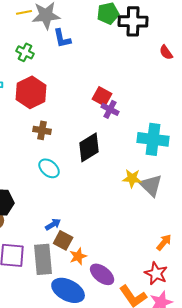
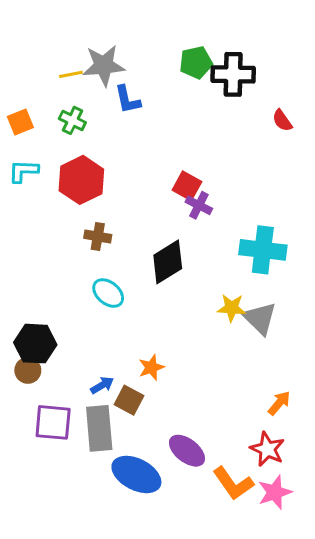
yellow line: (24, 12) -> (71, 74), moved
blue arrow: (53, 224) -> (102, 385), moved
orange star: (78, 256) -> (151, 367), moved

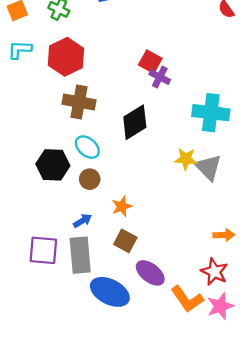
brown cross: (98, 236) -> (79, 102), size x1.5
black hexagon: (35, 344) -> (53, 165), moved
brown circle: (28, 370) -> (90, 179), moved
brown square: (129, 400) -> (125, 241), moved
orange arrow: (279, 403) -> (224, 235), turned 48

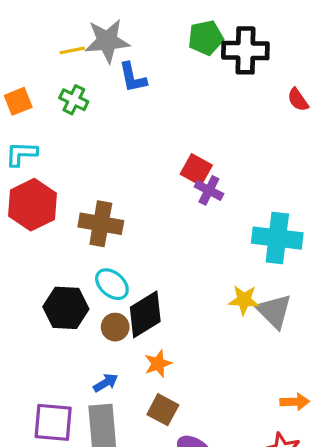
red hexagon: (66, 57) -> (32, 205), moved
black diamond: (135, 122) -> (145, 314), moved

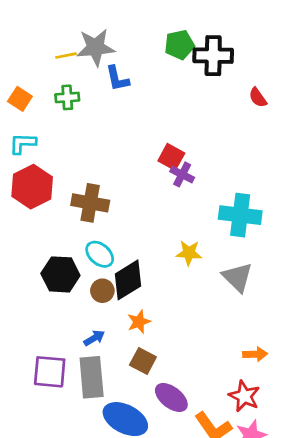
green cross: (74, 100) -> (67, 97), turned -30
orange square: (18, 101) -> (20, 99), turned -35
yellow star: (244, 300) -> (189, 253), moved

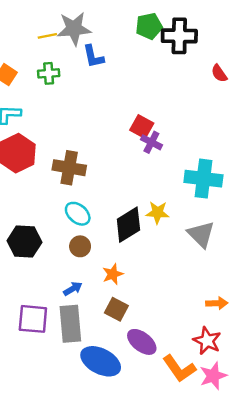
black hexagon: (60, 274) -> (24, 242), moved
black diamond: (128, 280) -> (128, 225), moved

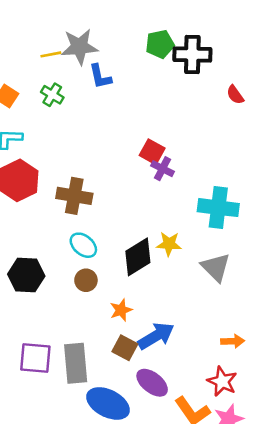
green cross: (49, 73) -> (52, 95), turned 35
blue arrow: (73, 289) -> (156, 336), moved, size x1.8

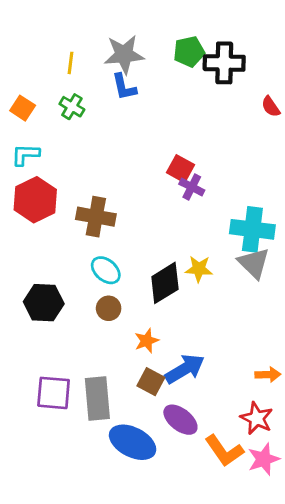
gray star: (79, 47) -> (124, 54), moved
yellow line: (51, 54) -> (71, 63), turned -72
gray triangle: (216, 267) -> (254, 263), moved

